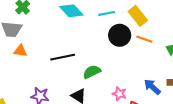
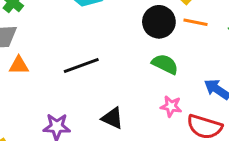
green semicircle: (92, 72) -> (165, 64), moved, turned 60

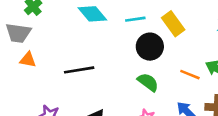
orange line: (195, 22) -> (190, 75), moved

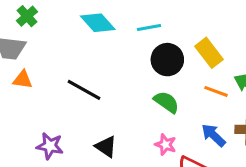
yellow rectangle: (173, 24) -> (209, 53), moved
black line: (79, 70) -> (84, 90), turned 40

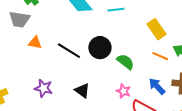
black circle: (167, 60) -> (100, 48), moved
orange triangle: (23, 80) -> (35, 43), moved

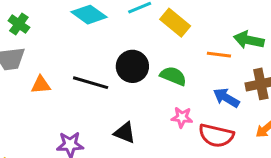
yellow rectangle: (157, 29) -> (175, 23), moved

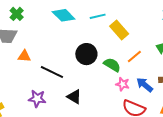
orange line: (219, 55) -> (134, 56), moved, turned -56
black line: (91, 83) -> (52, 72), moved
pink star: (182, 117) -> (123, 84), moved

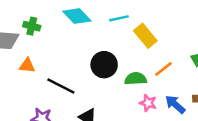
green cross: (17, 14) -> (32, 26), moved, turned -32
green semicircle: (112, 65) -> (136, 79), turned -36

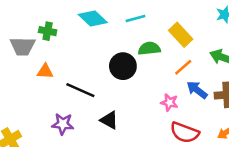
yellow rectangle: (145, 36) -> (181, 35), moved
green semicircle: (136, 79) -> (149, 49), moved
blue arrow: (175, 104) -> (197, 90), moved

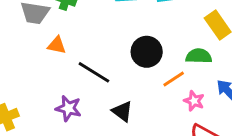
green semicircle: (149, 49) -> (199, 56), moved
orange line: (183, 67) -> (174, 79), moved

